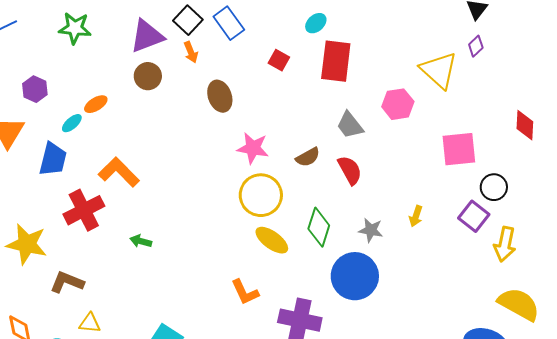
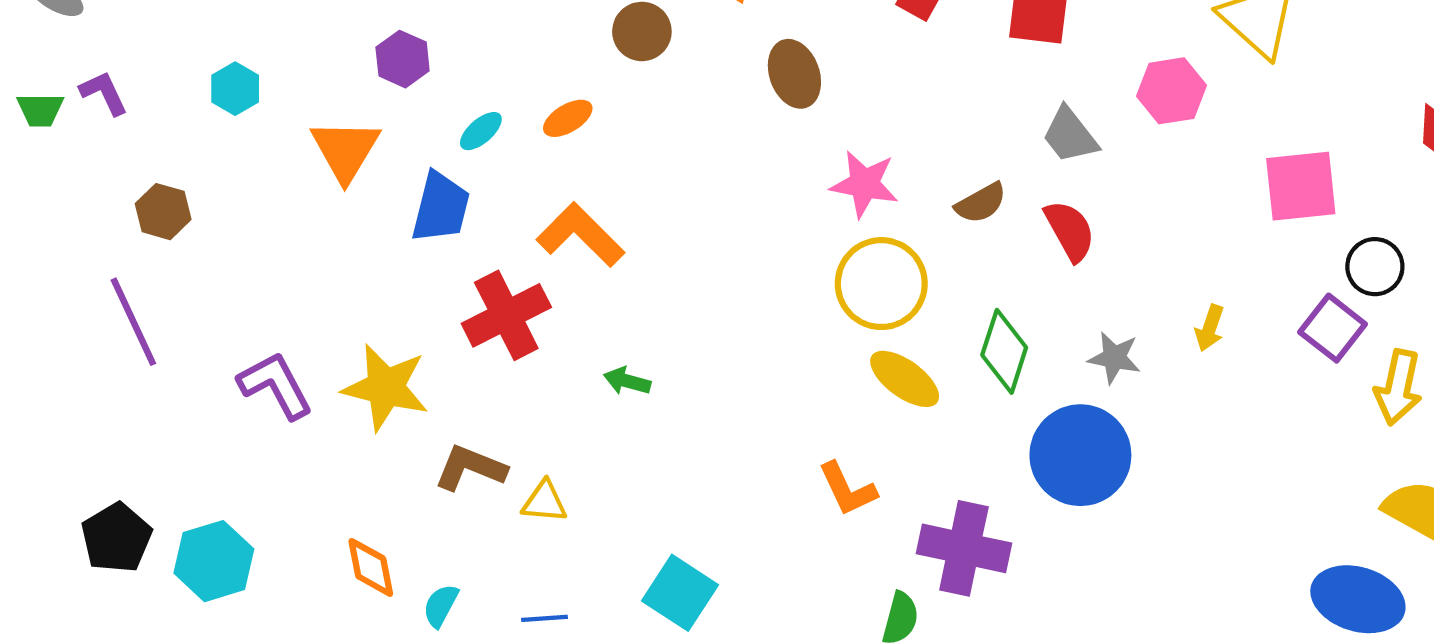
orange ellipse: (96, 104) -> (568, 118), moved
yellow triangle: (90, 323) -> (544, 502), moved

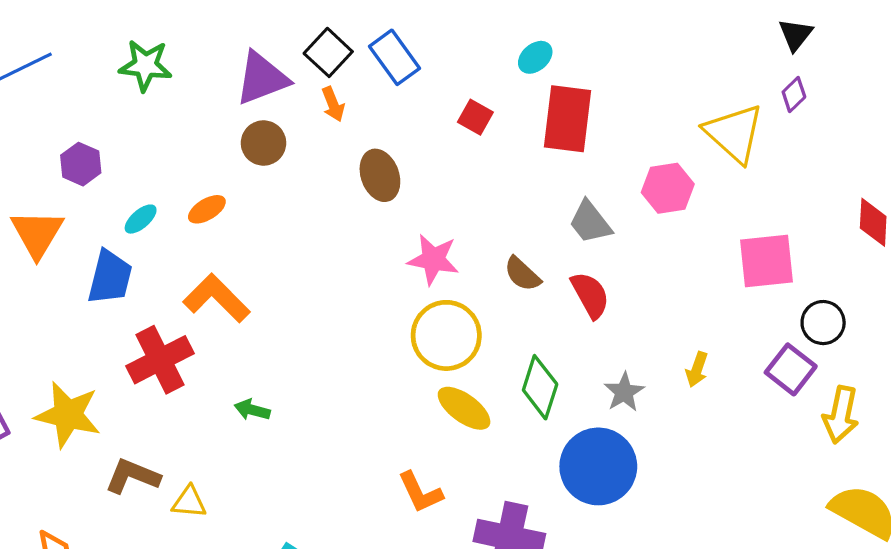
brown semicircle: (981, 203) -> (522, 274), turned 72
gray star: (1114, 358) -> (624, 392), turned 30

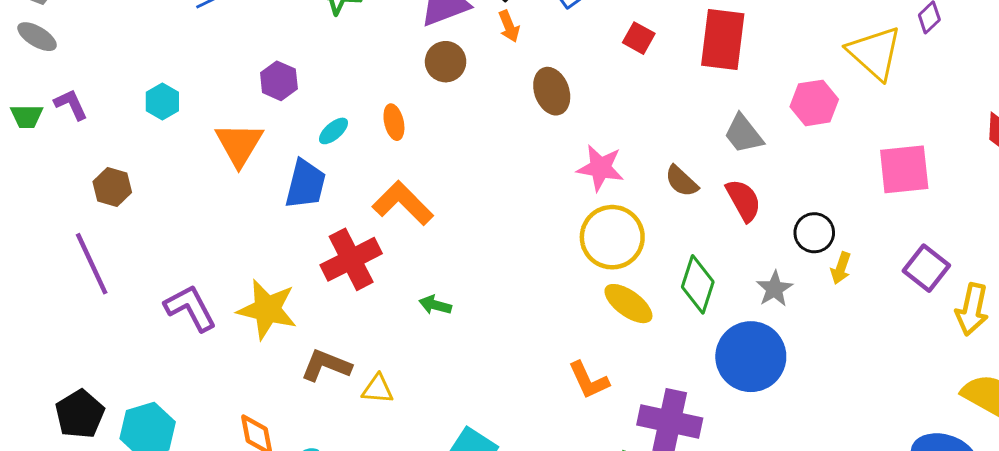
orange ellipse: (207, 209) -> (394, 122), turned -72
black circle: (823, 323) -> (814, 233), moved

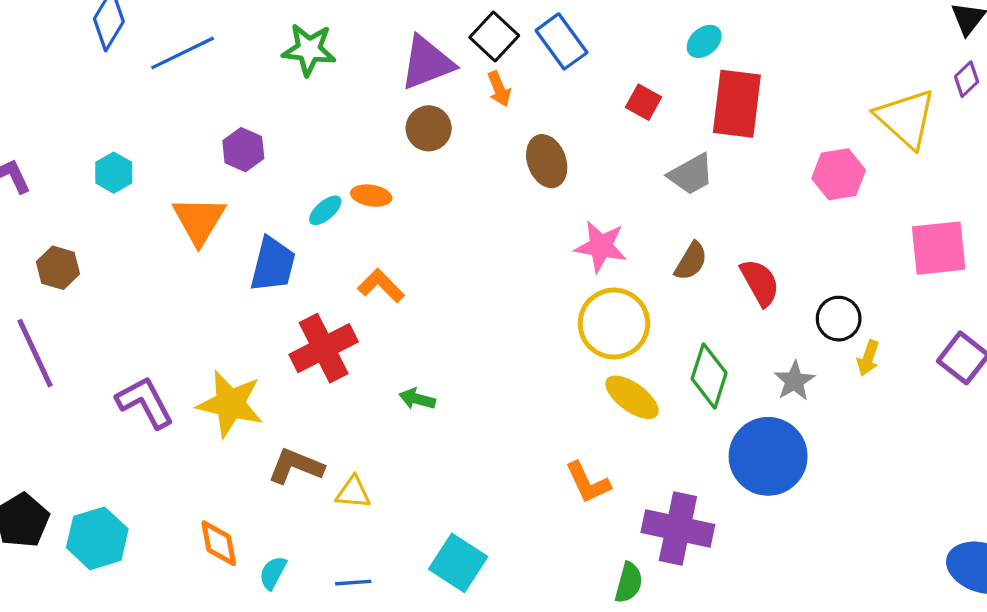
orange ellipse: (394, 122) -> (371, 196), turned -68
cyan ellipse: (333, 131) -> (325, 210), moved
gray trapezoid: (743, 134) -> (691, 174), moved, turned -81
brown semicircle: (682, 181) -> (691, 261), turned -102
orange L-shape: (403, 203) -> (381, 286), size x0.7

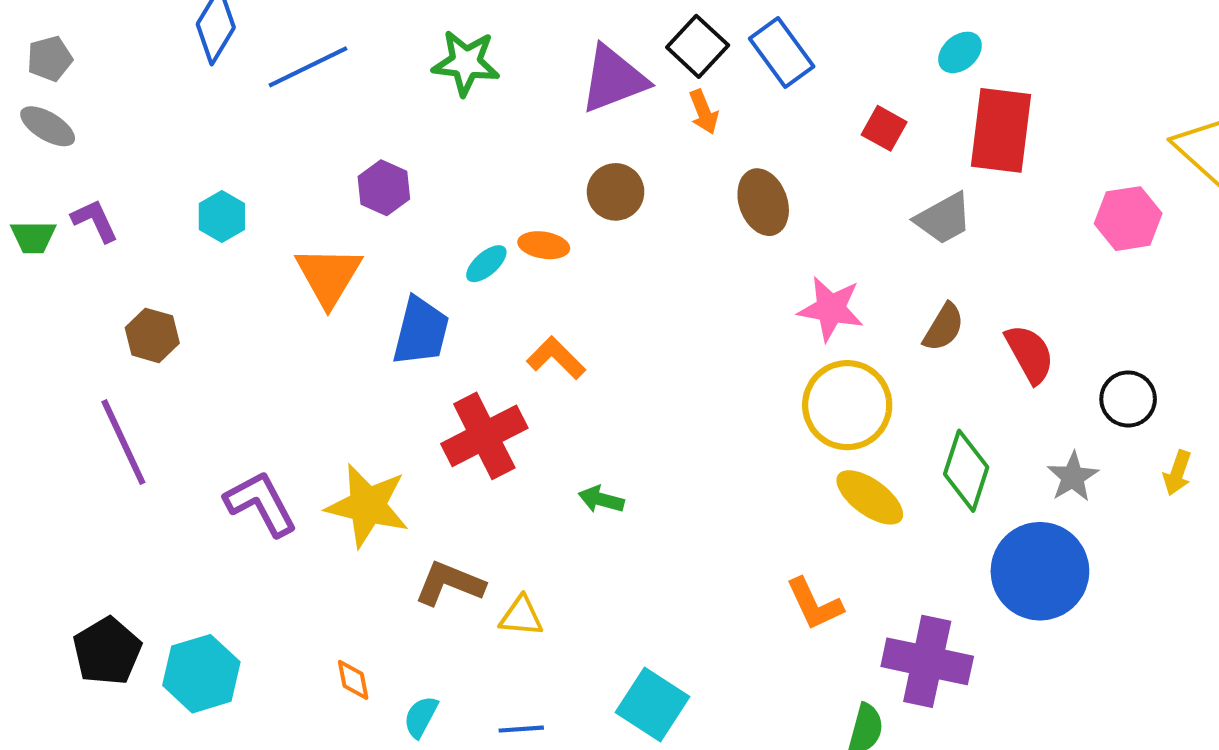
brown circle: (429, 128) -> (616, 192), moved
yellow arrow: (868, 358) -> (1177, 473), moved
orange diamond: (219, 543) -> (353, 680), size x0.7

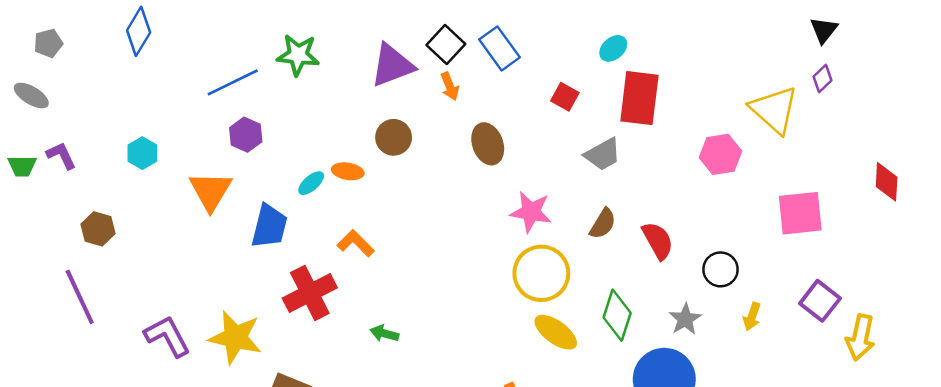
gray pentagon: (50, 59) -> (48, 43), moved
blue line: (308, 67) -> (233, 82), moved

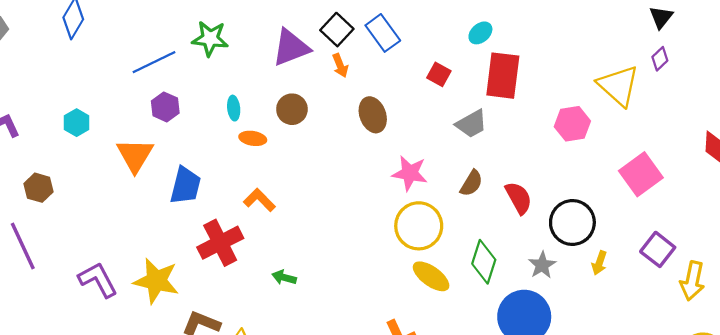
cyan ellipse: (311, 183) -> (234, 108), moved, turned -55
pink square: (800, 213) -> (641, 174), turned -30
black circle: (720, 269) -> (572, 222), size x1.5

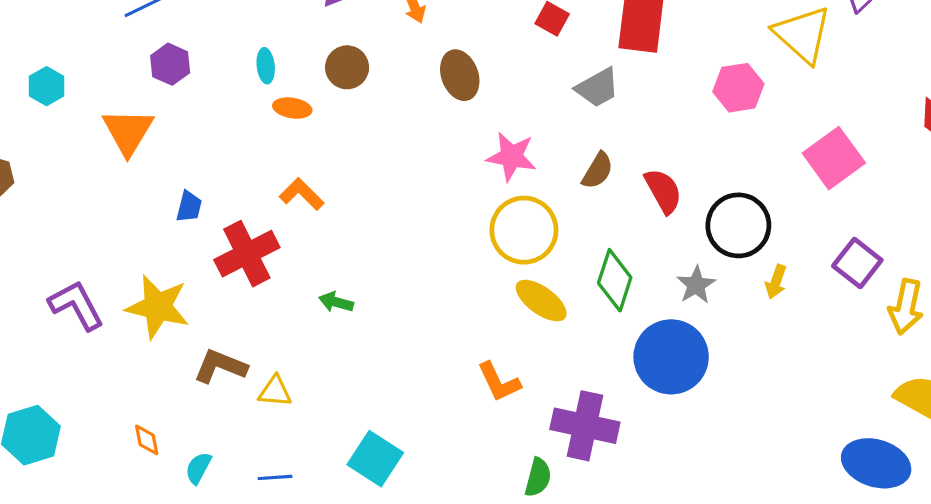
blue trapezoid: (185, 185) -> (189, 207), moved, size x0.6

